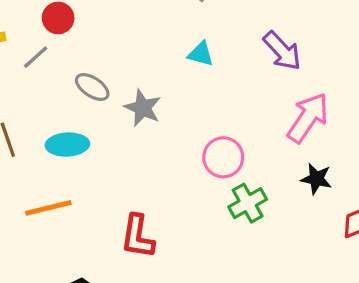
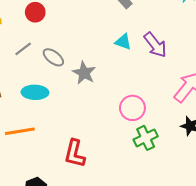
purple arrow: (282, 51) -> (155, 45), moved
gray line: (36, 57) -> (23, 49), moved

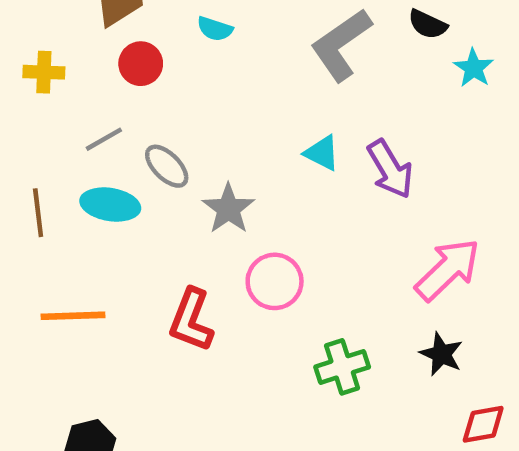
cyan ellipse: (35, 92) -> (110, 205), moved
pink circle: (132, 108) -> (275, 281), moved
red L-shape: (75, 154) -> (191, 320), moved

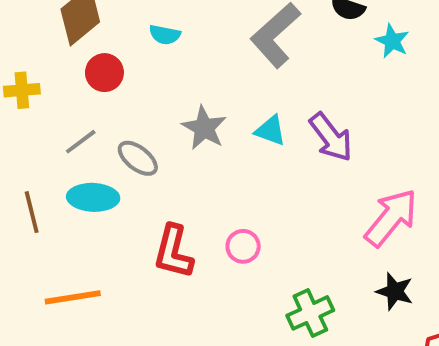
gray star: (228, 209) -> (204, 128), moved
pink circle: (275, 281) -> (243, 246), size x0.7
red L-shape: (191, 320) -> (173, 252), moved

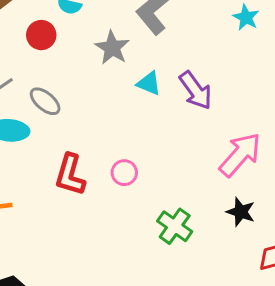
red circle: (104, 73) -> (41, 35), moved
gray star: (204, 128) -> (112, 48), moved
green cross: (310, 313) -> (175, 226), turned -32

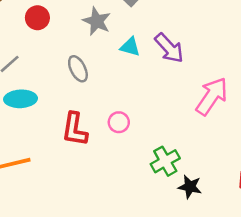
gray ellipse: (45, 101) -> (78, 69), moved, turned 30
black star: (241, 212) -> (190, 187), moved
green cross: (175, 226) -> (165, 161), turned 32

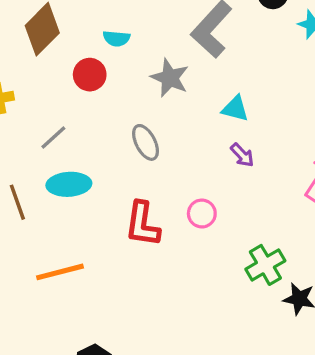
cyan triangle: (130, 47) -> (235, 109), moved
purple arrow: (169, 48) -> (242, 155), moved, size x0.6

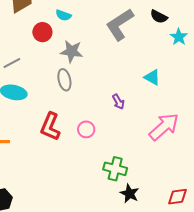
gray star: (170, 78) -> (72, 51), moved, turned -30
cyan triangle: (235, 109) -> (152, 77), moved
green cross: (265, 265) -> (115, 169), turned 30

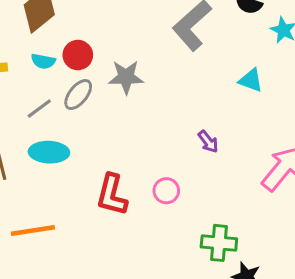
cyan semicircle: (63, 15) -> (43, 61), moved
cyan triangle: (152, 77) -> (251, 80), moved
gray ellipse: (64, 80) -> (78, 95), moved, turned 60

